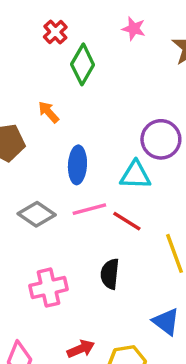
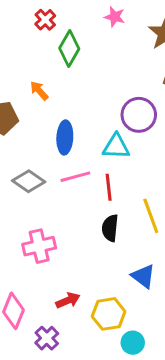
red line: (127, 221) -> (109, 187), turned 52
black semicircle: (110, 274) -> (110, 228), moved

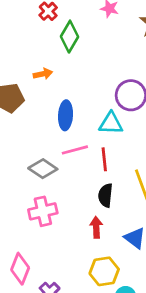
orange arrow: (39, 91) -> (43, 74), turned 120
gray diamond: (29, 181) -> (43, 169), moved
red arrow: (68, 300) -> (96, 227), moved, turned -70

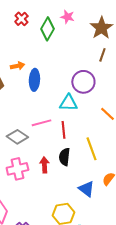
green diamond: (70, 37) -> (47, 29), moved
blue ellipse: (66, 115) -> (34, 80), moved
red arrow: (96, 227) -> (44, 165), moved

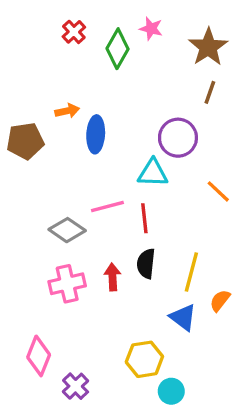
yellow line: (91, 149) -> (191, 272), moved, turned 35

